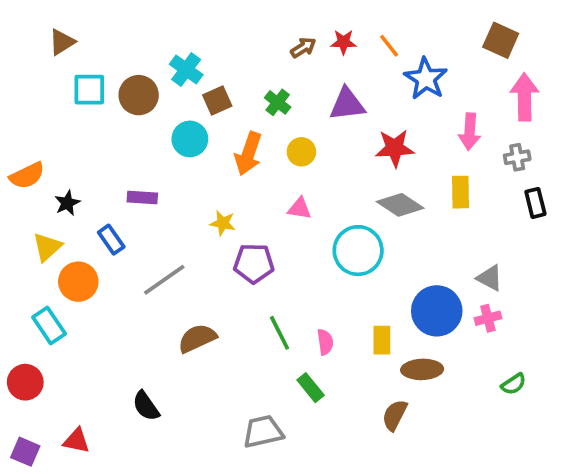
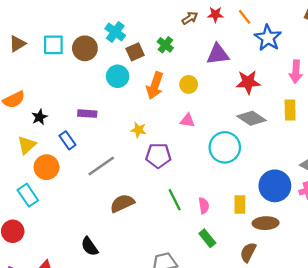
brown triangle: (62, 42) -> (17, 44), moved
green cross: (278, 102) -> (165, 45), moved
green rectangle: (311, 388) -> (207, 238), moved

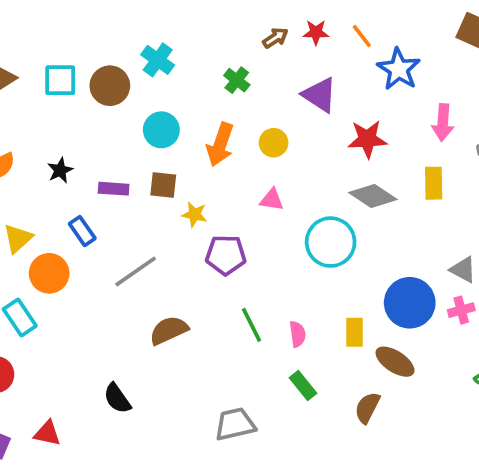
brown square: (135, 52) -> (163, 185), moved, turned 30
purple triangle: (218, 54) -> (320, 95), turned 40
black star: (39, 117) -> (60, 170), moved
brown ellipse: (266, 223) -> (395, 362), turned 35

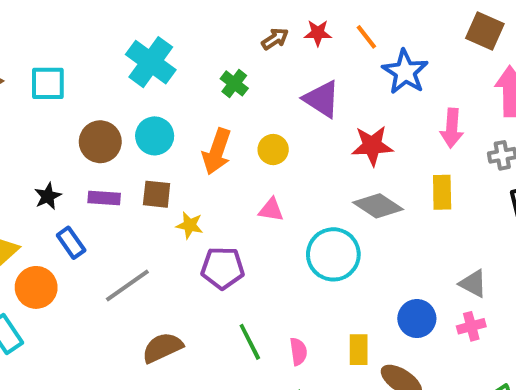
cyan cross: (158, 60) -> (151, 62), size x1.4
brown circle: (110, 86) -> (100, 142), moved
black star: (60, 170) -> (48, 196), moved
blue circle: (410, 303) -> (417, 319), size x0.7

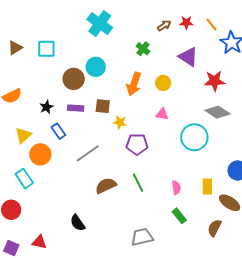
cyan cross: (151, 62) -> (100, 24), moved
cyan circle: (155, 136) -> (96, 67), moved
green line: (250, 342) -> (138, 183), moved

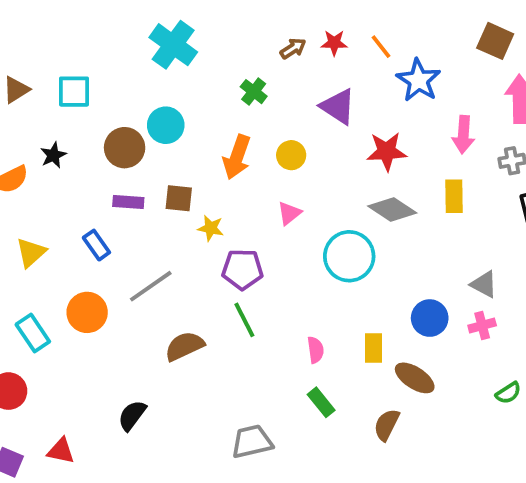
black star: (46, 107) -> (53, 155), moved
pink triangle: (162, 114) -> (289, 213), turned -48
orange circle: (40, 154) -> (87, 312), moved
green line: (138, 183) -> (244, 320), moved
black semicircle: (78, 223) -> (132, 415), turned 72

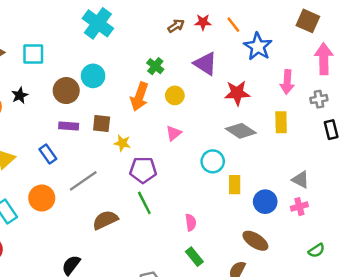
green cross: (254, 92) -> (155, 66), moved
cyan circle: (349, 256) -> (213, 161), size x0.7
yellow rectangle: (374, 348) -> (235, 185), moved

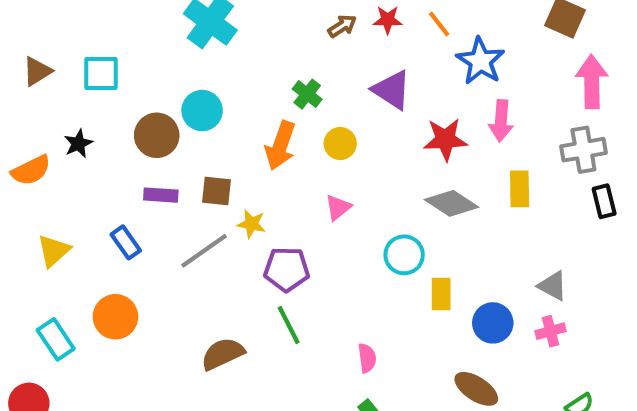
pink arrow: (287, 82) -> (501, 121), moved
gray cross: (319, 99) -> (583, 150), size x1.5
gray line: (83, 181) -> (204, 251), moved

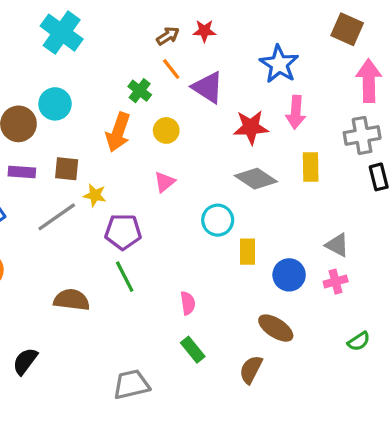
orange line: (439, 24) -> (171, 69), moved
brown semicircle: (223, 354) -> (72, 300), turned 32

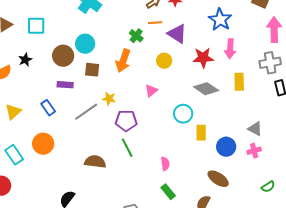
orange line: (171, 69) -> (155, 23), turned -56
yellow circle: (166, 130) -> (164, 61), moved
brown square: (67, 169) -> (92, 70), moved

